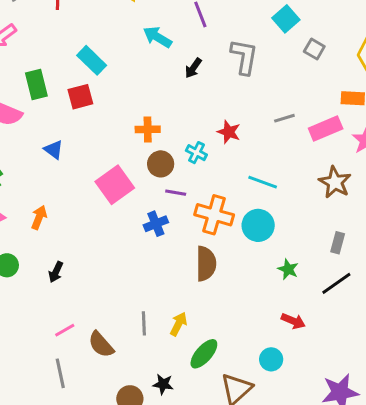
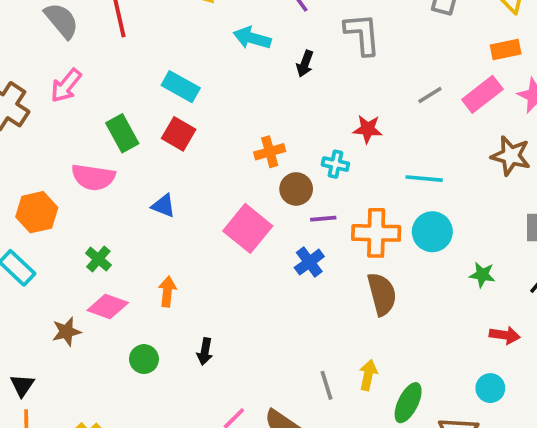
red square: (80, 97) -> (179, 134), turned -30

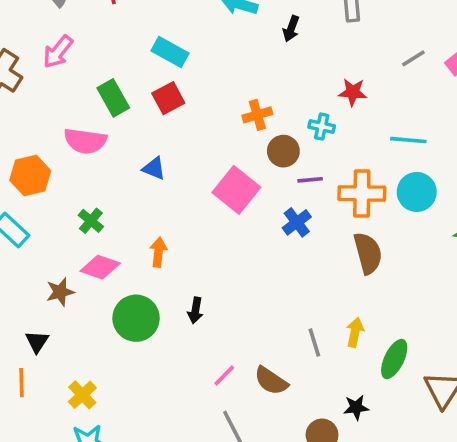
red square: (179, 134) -> (168, 98), turned 32
green circle: (144, 359) -> (136, 318), size x1.6
black triangle: (22, 385) -> (37, 342), moved

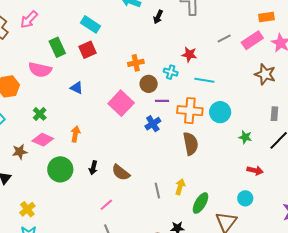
cyan line: (408, 140) -> (204, 80), moved
brown semicircle: (271, 381) -> (121, 172), moved

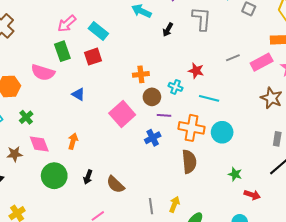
pink arrow: (29, 19) -> (67, 24), moved
green cross: (40, 114) -> (26, 117), moved
green star: (245, 137) -> (235, 174), moved
pink diamond: (43, 140) -> (39, 144), turned 40

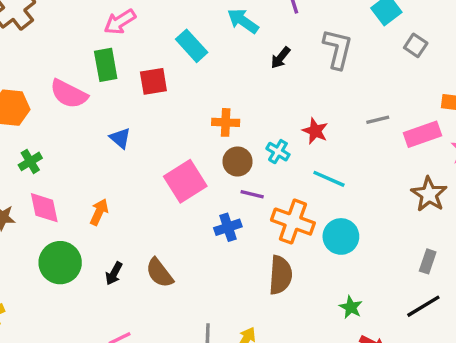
cyan rectangle: (98, 31) -> (192, 46), moved
brown semicircle: (115, 184) -> (159, 273), moved

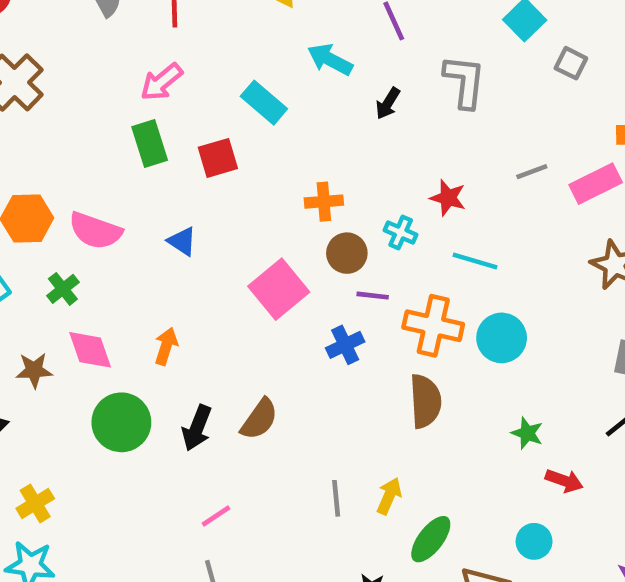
pink semicircle: (69, 94) -> (95, 231), moved
black arrow: (114, 273) -> (197, 428), size x1.4
brown semicircle: (159, 273) -> (259, 419), turned -100

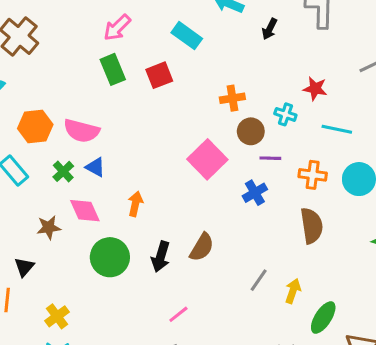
blue triangle: (182, 241) -> (95, 167), moved
orange cross: (433, 326) -> (313, 175), size x0.7
gray line: (336, 498) -> (259, 280), moved, turned 45

